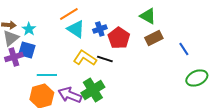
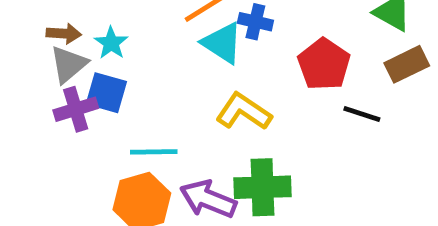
blue cross: (100, 29) -> (255, 22), moved, turned 32
black line: (105, 59) -> (362, 114), moved
green cross: (93, 90) -> (262, 187), turned 30

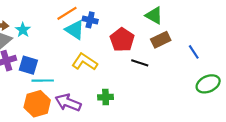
blue square: (106, 93) -> (28, 65), moved
green cross: (262, 187) -> (106, 97), moved, size x0.6

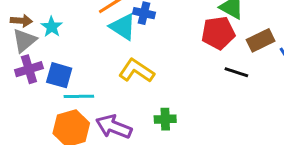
red pentagon: (122, 40) -> (218, 33), moved, turned 30
brown rectangle: (161, 40) -> (261, 40), moved
black line: (140, 63) -> (236, 72), moved

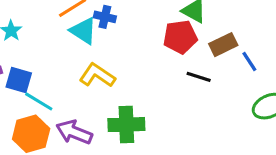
cyan line: (79, 96) -> (39, 101), turned 32
green cross: (165, 119) -> (126, 125), size x1.6

